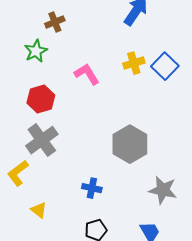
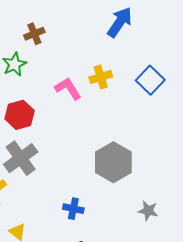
yellow cross: (134, 63) -> (101, 77), moved
gray star: (163, 190) -> (148, 211), size x0.7

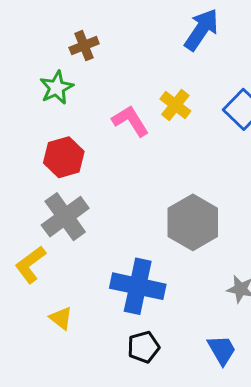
yellow cross: (101, 77) -> (175, 105), turned -35
blue cross: (73, 209) -> (138, 286), size x1.8

